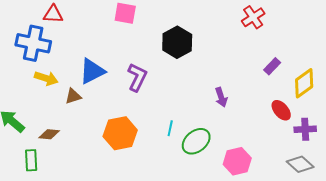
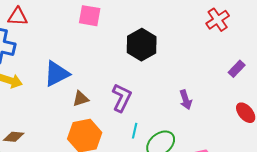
purple L-shape: (137, 77) -> (122, 98), moved
brown triangle: (73, 96) -> (81, 99), moved

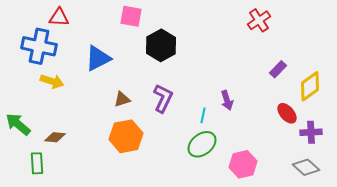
black hexagon: (142, 45) -> (161, 45), moved
blue triangle: (57, 74) -> (98, 58), moved
cyan line: (135, 131) -> (203, 115), moved

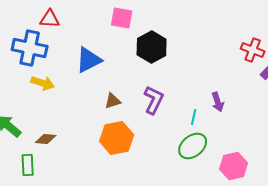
red cross: (259, 20) -> (253, 50), moved, turned -35

